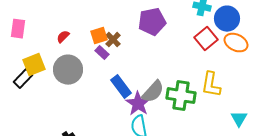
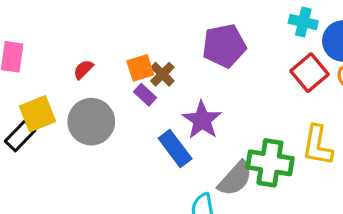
gray semicircle: (153, 92) -> (235, 179), moved
purple star: (138, 104) -> (202, 120), moved

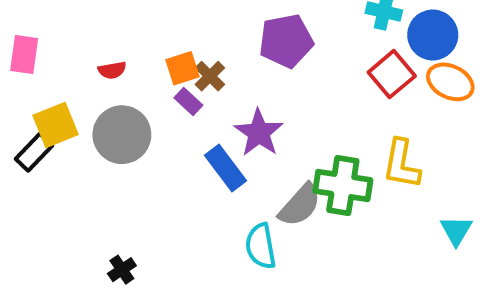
red semicircle: (83, 69) -> (112, 70), turned -145

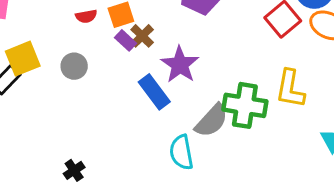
red semicircle: (112, 70) -> (86, 16), moved
brown cross: (210, 76) -> (142, 36), moved
gray circle: (122, 135) -> (74, 66), size x0.6

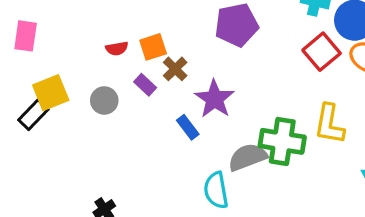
purple rectangle: (125, 40) -> (145, 85), moved
blue rectangle: (154, 92) -> (188, 127), size x0.7
gray semicircle: (212, 121) -> (248, 157), turned -153

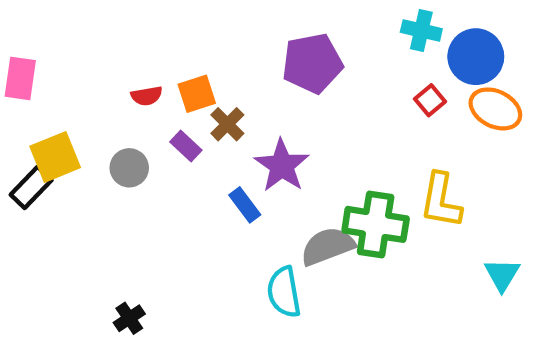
red square: (322, 52) -> (430, 100), size x0.6

